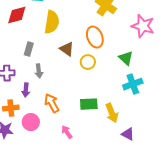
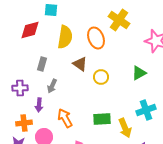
orange ellipse: (95, 37) -> (96, 38), moved
green triangle: (126, 58) -> (139, 73), turned 49
gray arrow: (39, 71) -> (52, 86), turned 32
cyan cross: (133, 84) -> (146, 110), moved

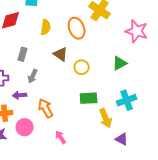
yellow semicircle: (65, 37) -> (46, 27), size x0.7
purple arrow: (39, 105) -> (20, 95), turned 80
green rectangle: (102, 119) -> (89, 98), moved

